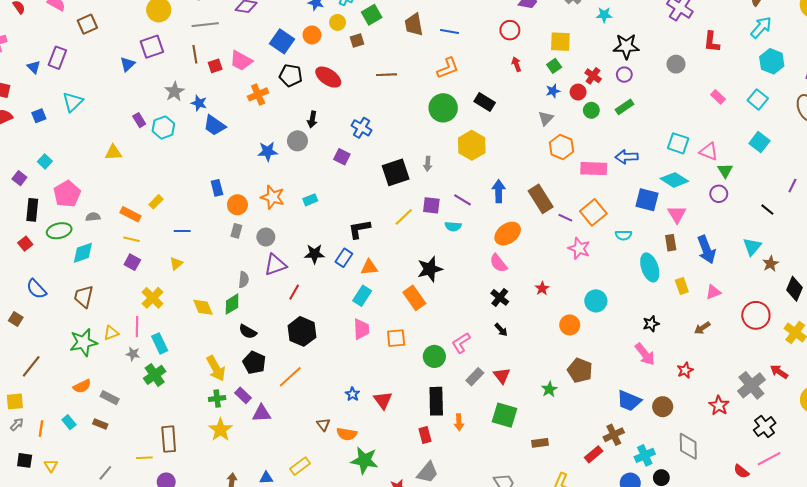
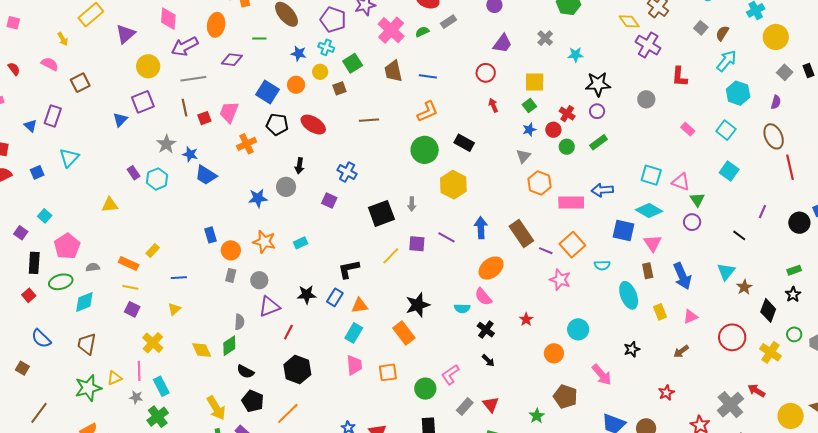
pink trapezoid: (241, 61) -> (229, 112), turned 85
cyan semicircle: (453, 226) -> (462, 308), moved
pink arrow: (645, 354) -> (602, 375), moved

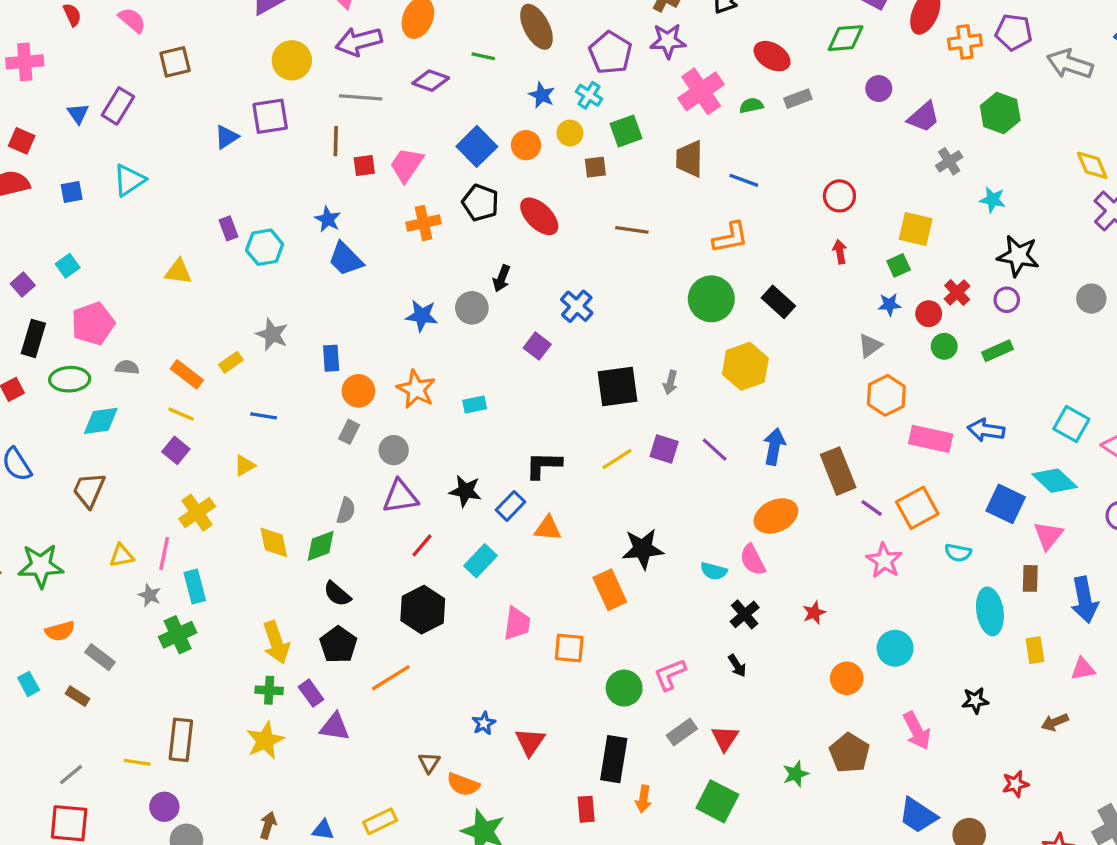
purple trapezoid: (502, 43) -> (924, 117), moved
gray star: (166, 144) -> (272, 334), moved, turned -30
cyan rectangle: (354, 333) -> (481, 561), moved
green star: (88, 388) -> (41, 566), moved

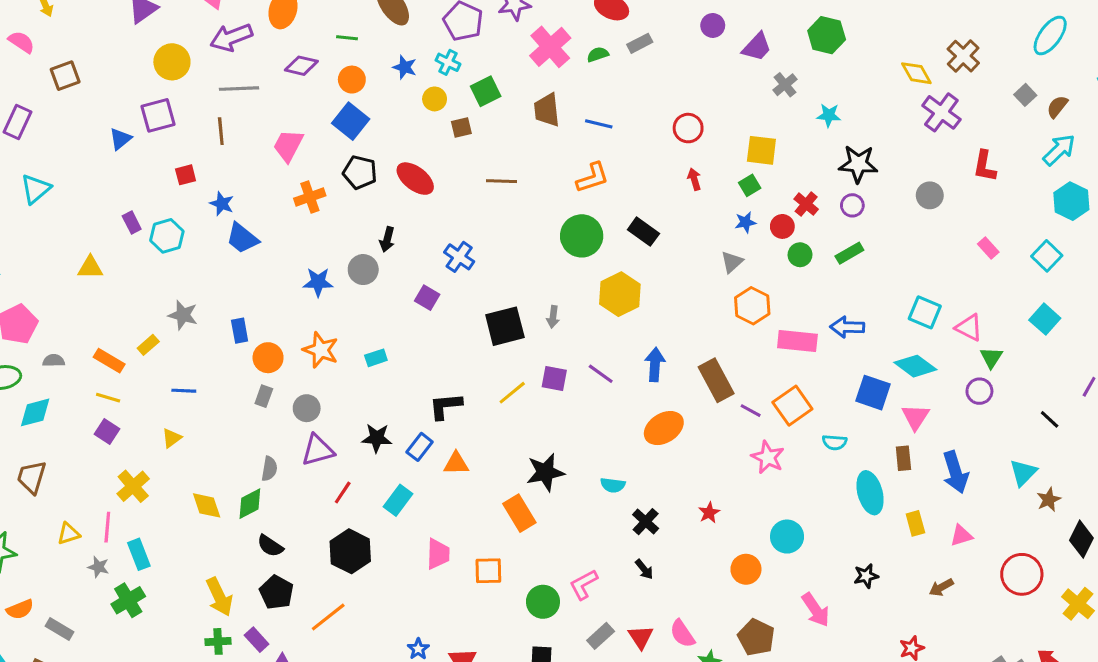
orange circle: (526, 145) -> (352, 80), moved
red square: (364, 165) -> (186, 175), moved
pink semicircle: (753, 560) -> (682, 634), moved

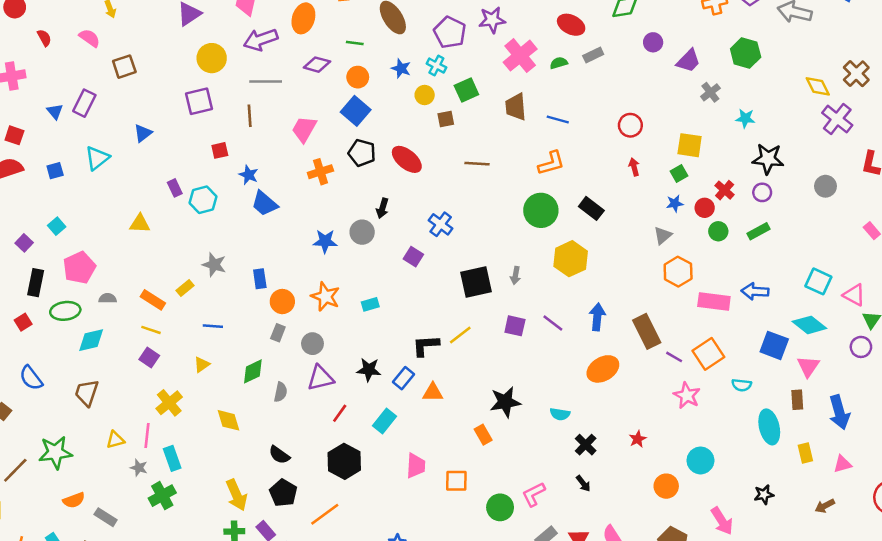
blue triangle: (120, 139) -> (143, 133), moved
yellow line: (512, 393) -> (460, 335), moved
green diamond: (250, 504) -> (253, 371), moved
orange rectangle: (519, 513) -> (483, 435), size x0.7

